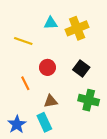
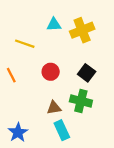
orange line: (25, 83) -> (11, 75), moved
green cross: (89, 100) -> (81, 101), moved
cyan rectangle: (44, 122) -> (62, 130), moved

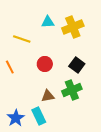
green cross: (81, 101) -> (72, 90), turned -36
cyan rectangle: (62, 130) -> (39, 116), moved

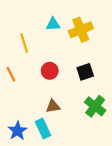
yellow line: (22, 39) -> (24, 43), turned 54
black square: (77, 65) -> (85, 72), turned 35
green cross: (72, 90) -> (95, 106), moved, turned -30

